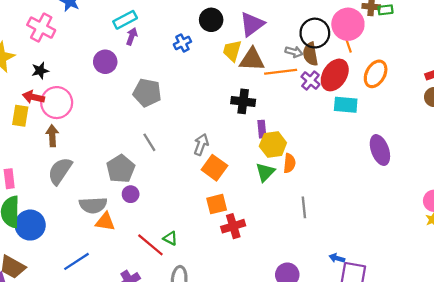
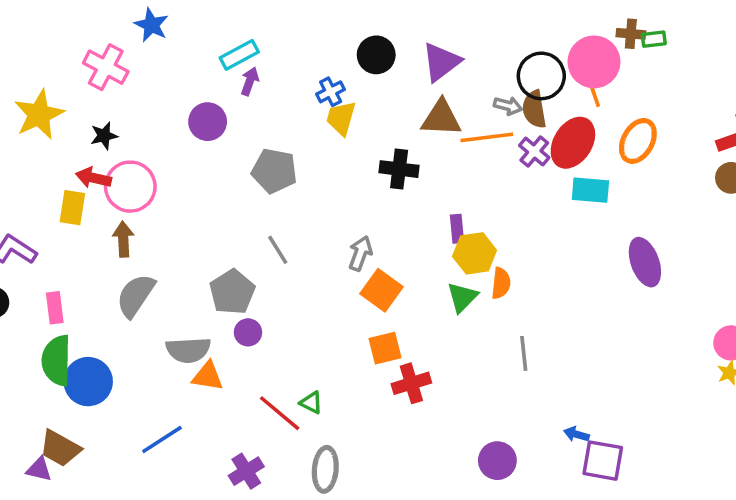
yellow trapezoid: (232, 51) -> (341, 118), moved
black cross: (243, 101) -> (399, 169), moved

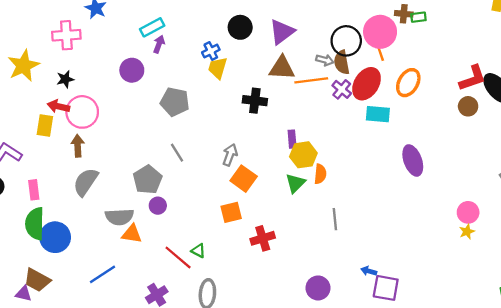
pink cross: (106, 67) -> (66, 35), turned -32
orange square: (385, 348) -> (231, 212), moved

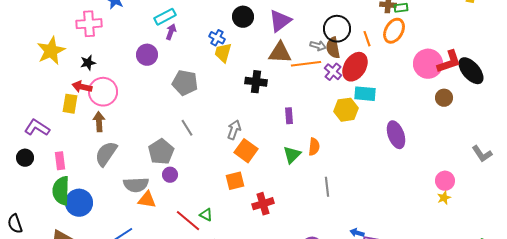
pink circle: (380, 32) -> (428, 64), moved
blue cross: (211, 51) -> (217, 38), turned -35
orange ellipse: (408, 83) -> (394, 31), moved
brown circle: (468, 106) -> (444, 98), moved
yellow hexagon: (303, 155) -> (346, 110), moved

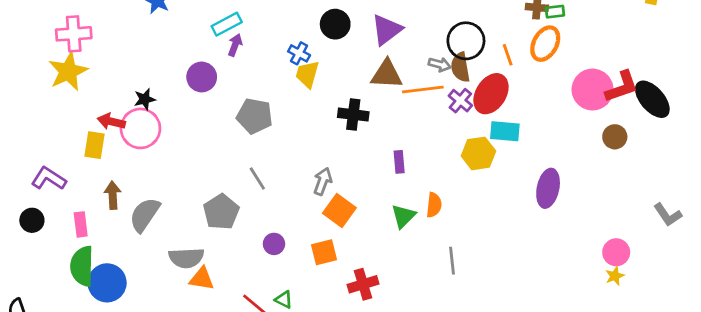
pink cross: (89, 24) -> (74, 34), moved
black star: (88, 63) -> (145, 99), moved
brown arrow: (99, 122) -> (113, 195), moved
purple ellipse: (396, 135) -> (548, 188), turned 32
purple circle: (170, 175) -> (274, 244), moved

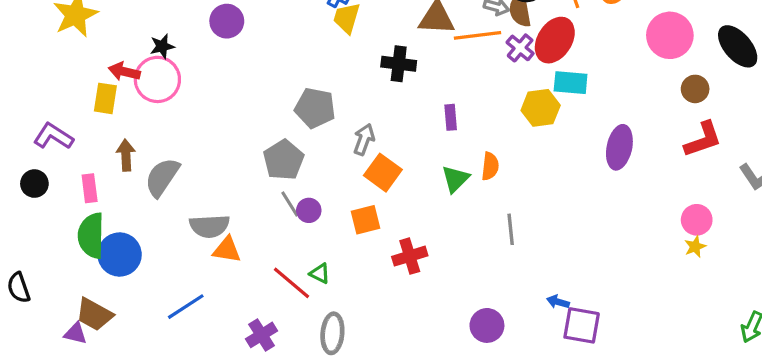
red L-shape: (622, 87) -> (703, 139), moved
gray pentagon: (255, 116) -> (315, 108), moved
gray line: (257, 179) -> (290, 204), moved
gray pentagon: (221, 212) -> (284, 160), moved

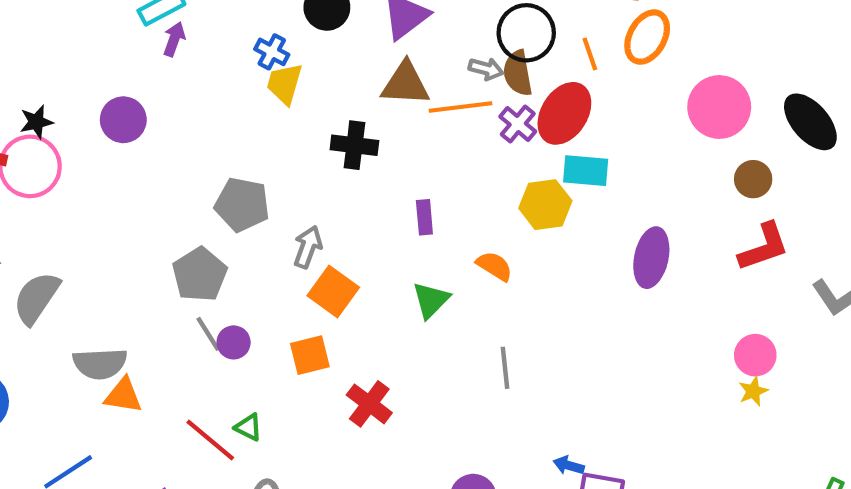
purple circle: (227, 21) -> (123, 120), moved
orange semicircle: (490, 166) -> (494, 266), moved, turned -64
red cross: (410, 256) -> (369, 404), turned -36

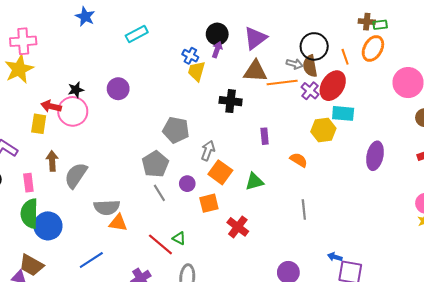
purple arrow: (174, 39) -> (217, 50), moved
green triangle: (431, 300) -> (254, 182), moved, turned 30
purple circle: (234, 342) -> (187, 184), moved

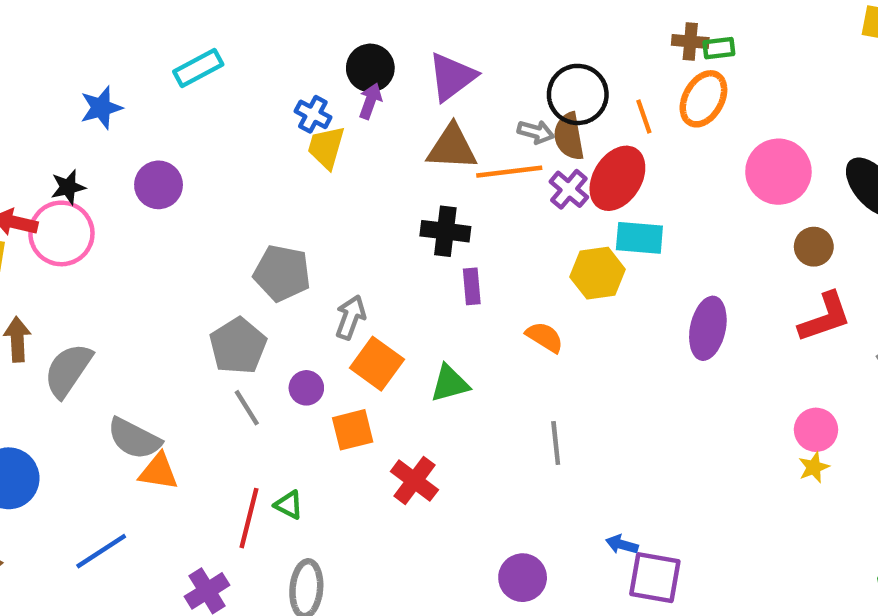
blue star: (85, 17) -> (101, 108), moved, turned 30
black cross: (231, 101) -> (445, 231), moved
gray semicircle: (107, 207) -> (134, 439), turned 30
red line: (160, 244) -> (249, 518), turned 64

